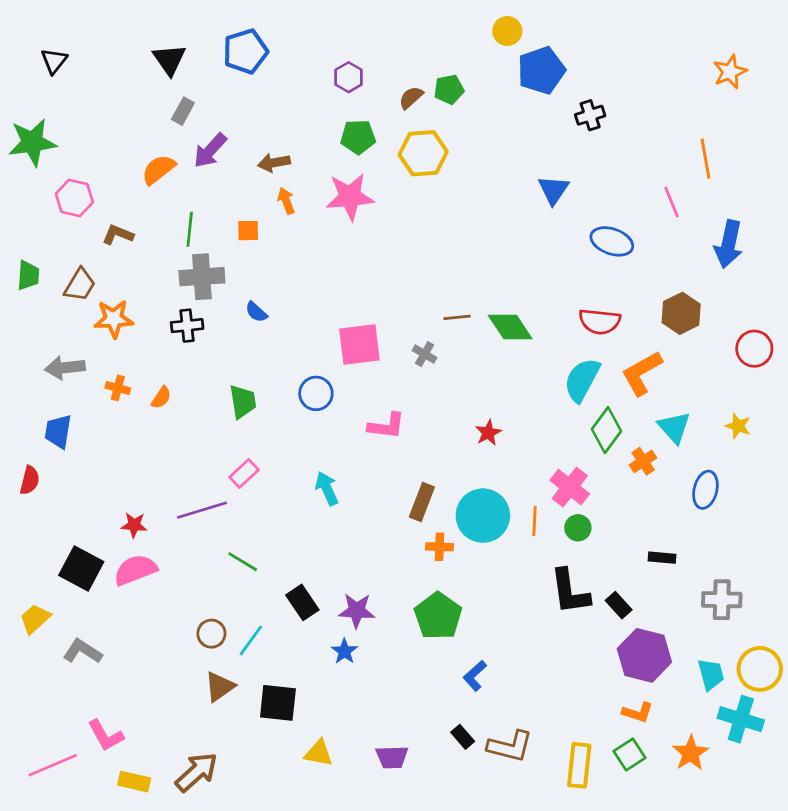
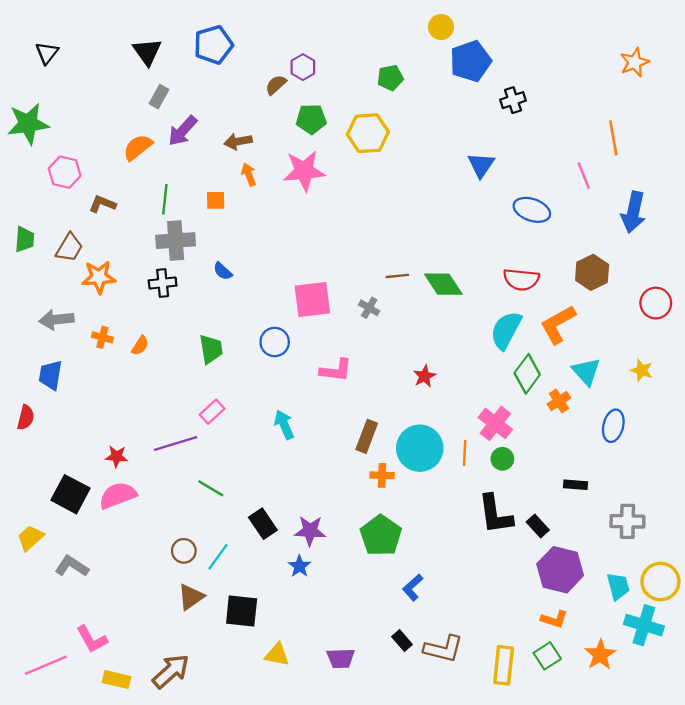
brown semicircle: (411, 98) -> (276, 85), moved

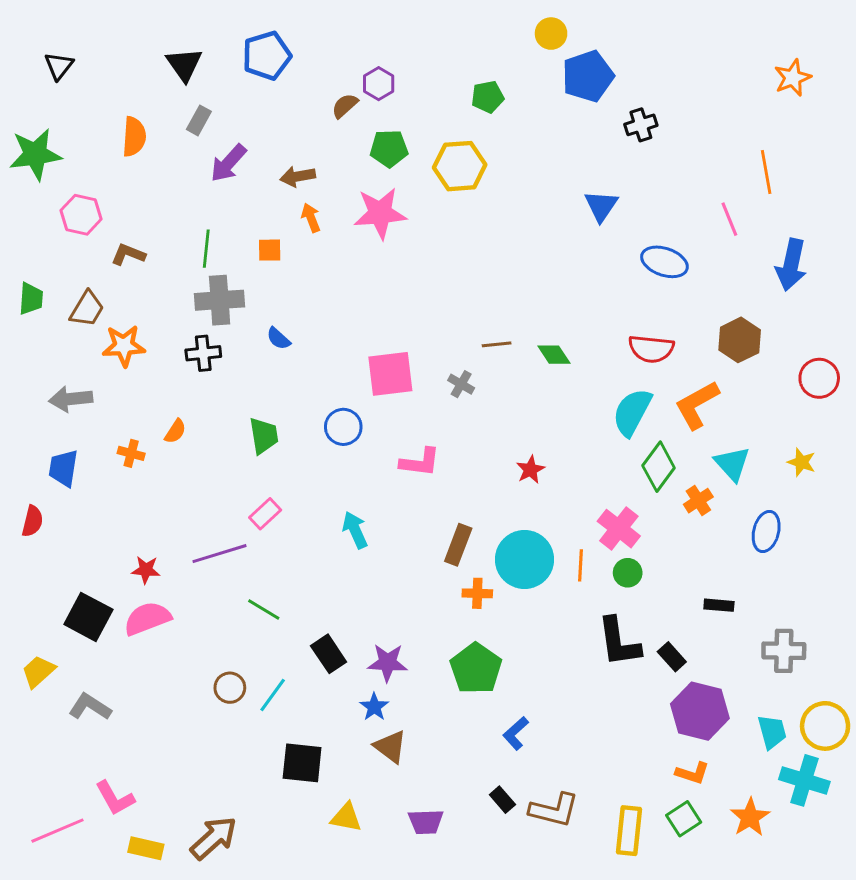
orange semicircle: (138, 147) -> (134, 137), moved, turned 132
green diamond: (443, 284) -> (554, 355), size x0.7
orange cross: (102, 337) -> (131, 453), moved
brown triangle: (191, 597) -> (390, 747), moved, turned -48

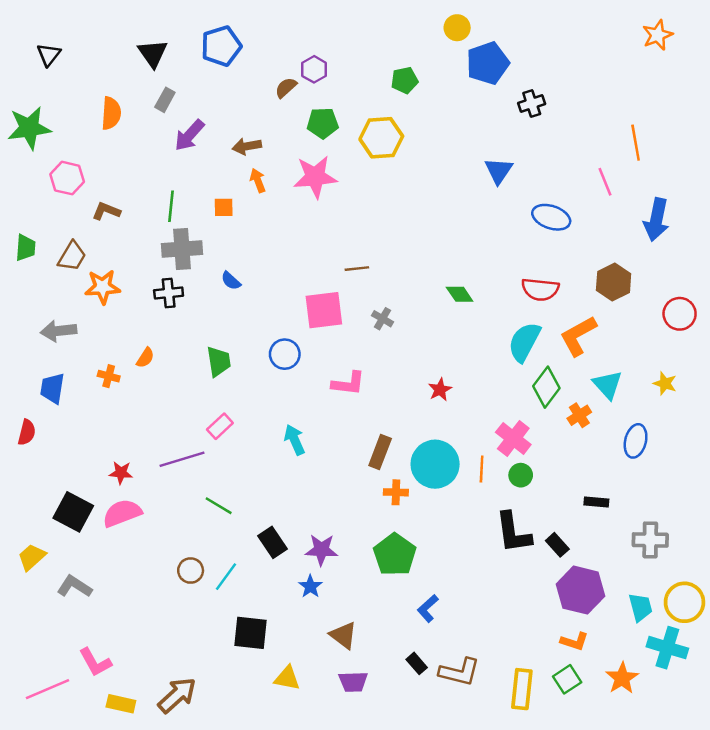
orange star: (793, 78) -> (658, 35), moved
brown line: (497, 344) -> (357, 269), moved
brown triangle: (390, 747) -> (343, 635), moved

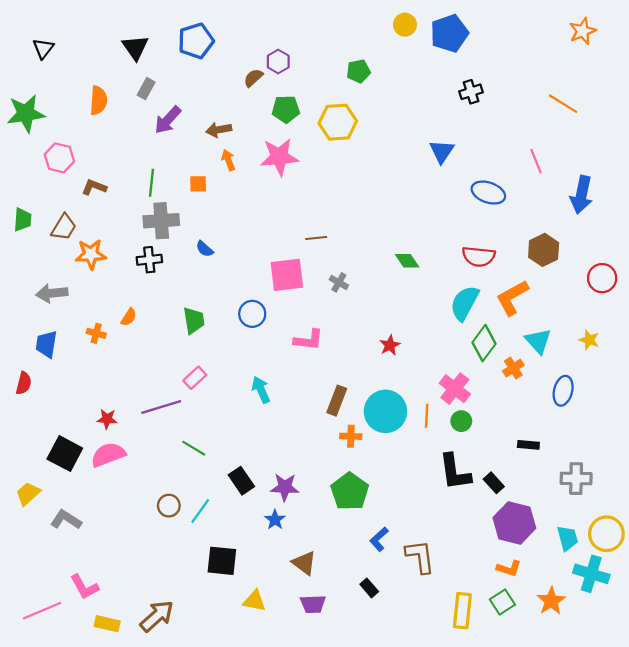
blue pentagon: (488, 63) -> (449, 33), moved
orange line: (636, 143) -> (563, 104), moved, turned -48
brown L-shape: (460, 672) -> (420, 556), moved, turned -111

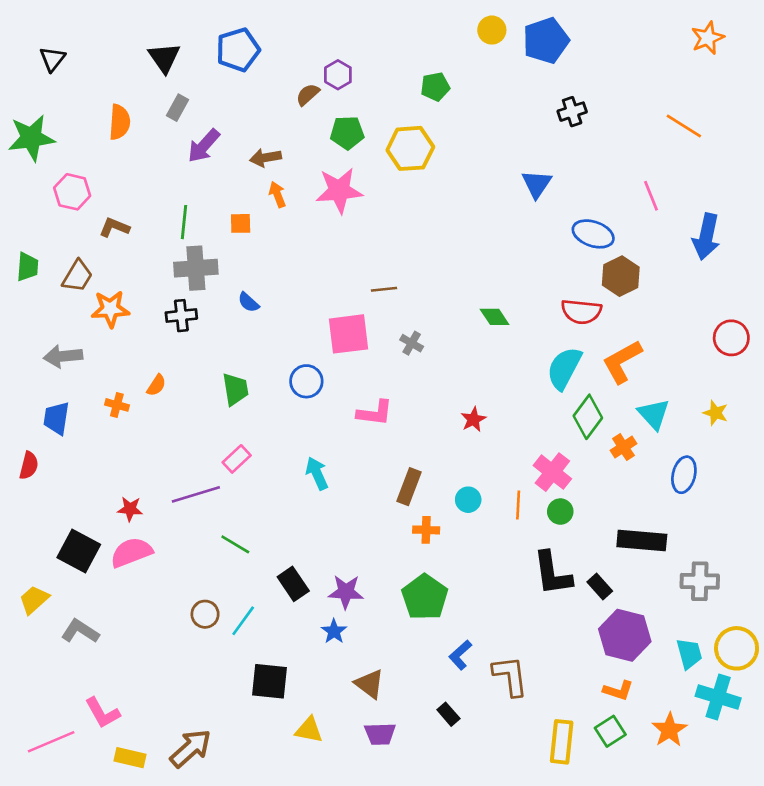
brown hexagon: (544, 250) -> (621, 276), moved
cyan circle: (385, 411) -> (468, 500), size x0.5
black rectangle: (528, 445) -> (642, 540), size x1.8

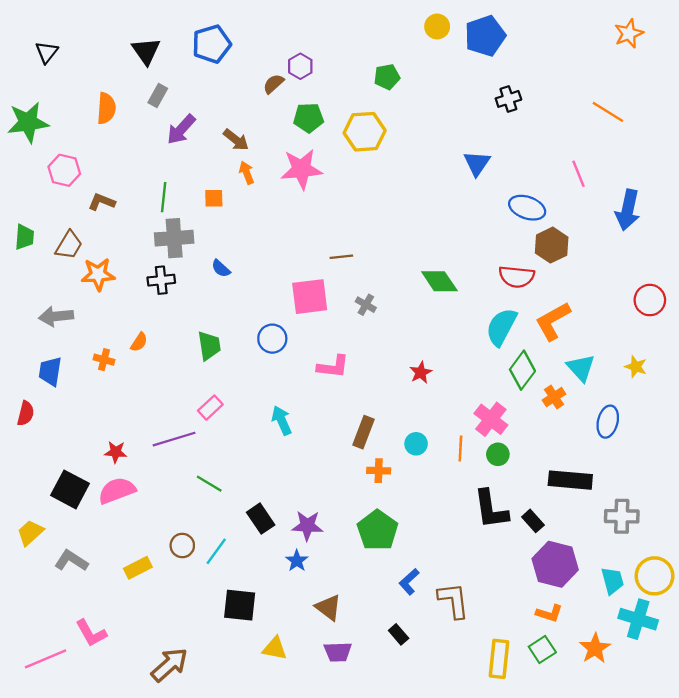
brown arrow: (266, 158) -> (236, 140), turned -132
green diamond: (494, 317) -> (439, 281), size x1.4
yellow rectangle: (130, 758) -> (138, 568), moved, turned -40

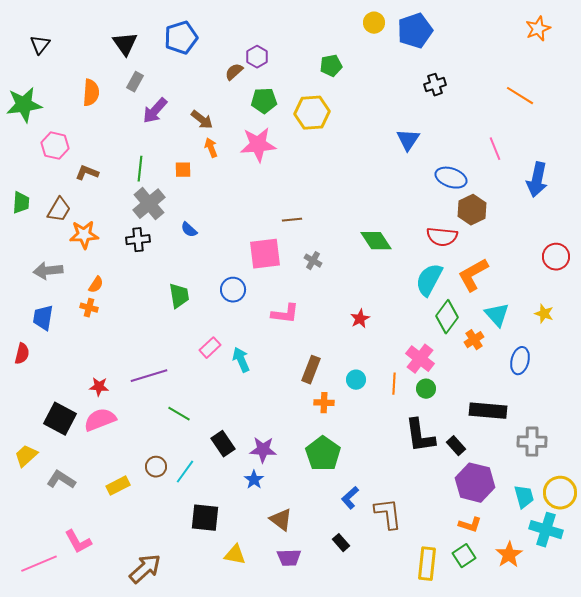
gray cross: (174, 238) -> (149, 204), turned -36
orange semicircle: (139, 342) -> (96, 285), moved
pink rectangle: (210, 408) -> (210, 348), moved

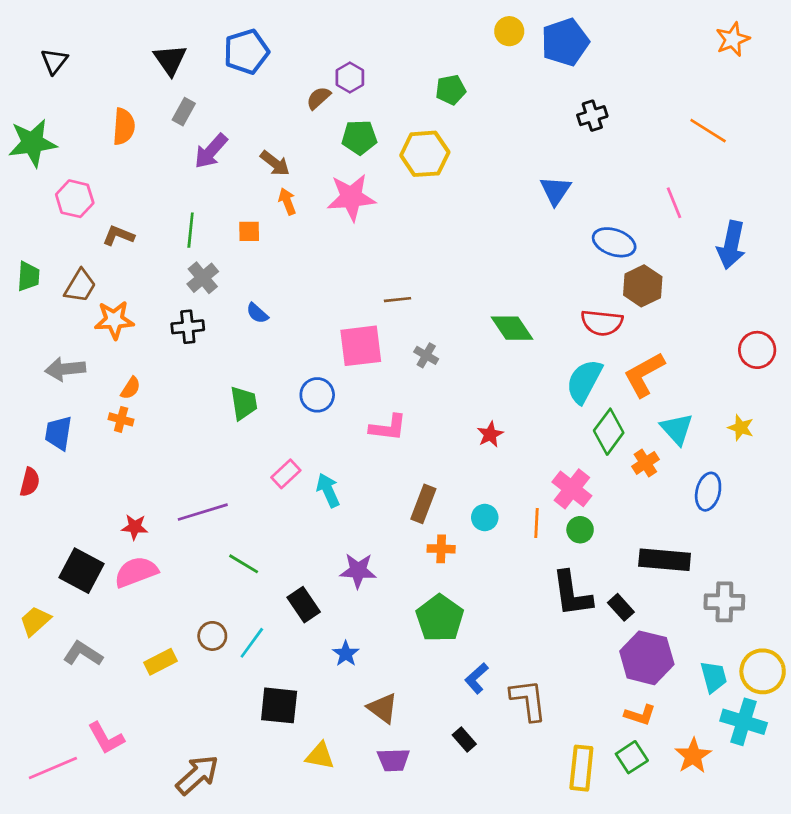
gray cross: (149, 204) -> (203, 278), size x0.7
purple star: (263, 450) -> (358, 571), moved

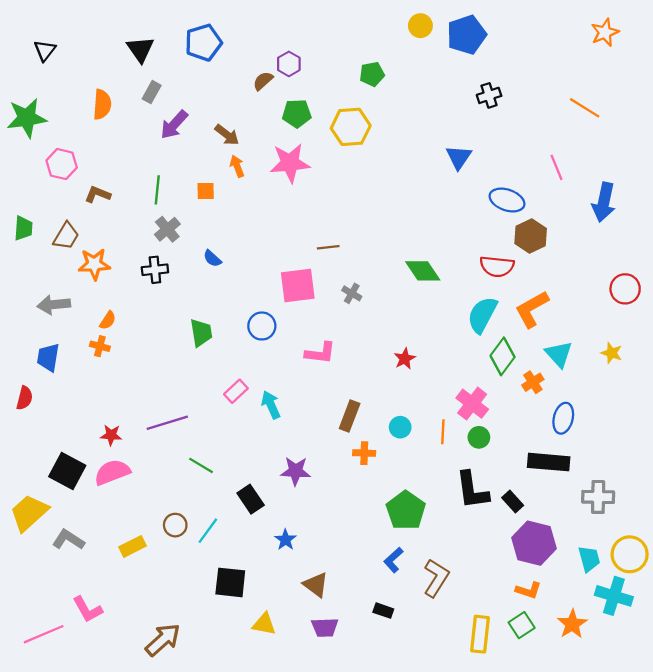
blue ellipse: (708, 492) -> (563, 418), moved
green pentagon: (440, 618) -> (406, 510), moved
yellow trapezoid: (35, 621) -> (29, 513), size x1.5
brown L-shape: (528, 700) -> (436, 578), turned 39
black rectangle: (464, 739) -> (383, 611), turned -30

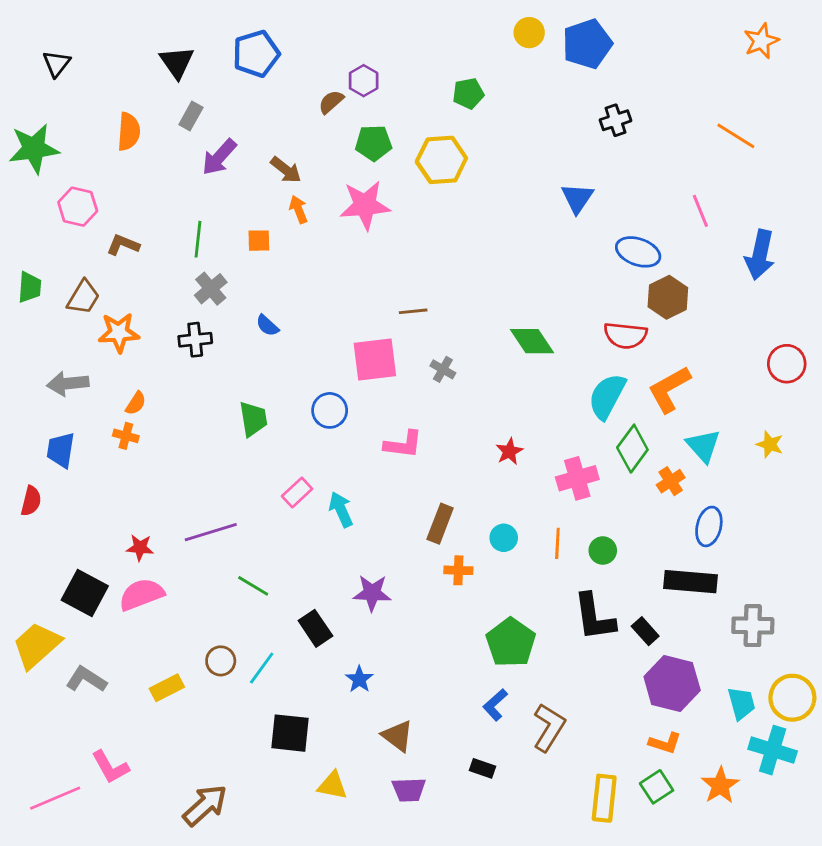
pink cross: (472, 404) -> (577, 478), moved, turned 36

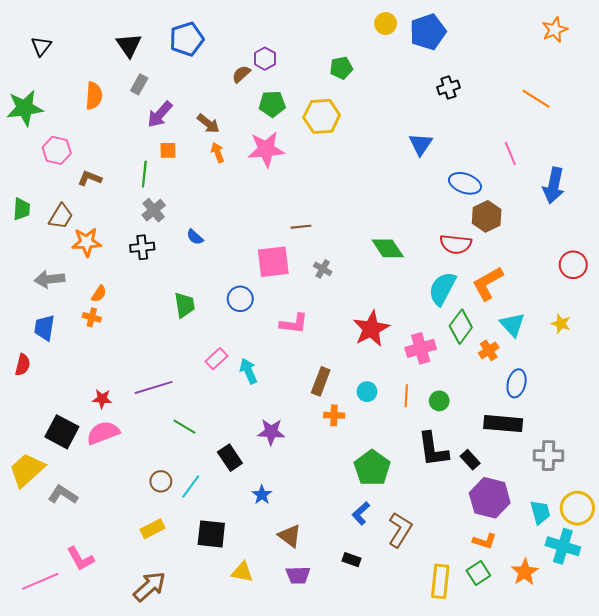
orange square: (259, 241) -> (168, 150), moved
red star: (509, 451) -> (371, 329), size x1.8
yellow rectangle: (167, 688) -> (153, 529), moved

